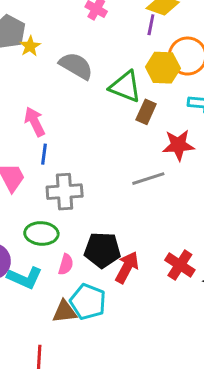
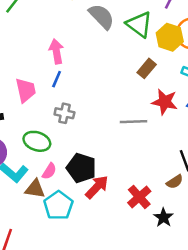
green triangle: (125, 87) -> (139, 24), moved
gray cross: (65, 192) -> (64, 113), size x0.7
brown triangle: (65, 312) -> (35, 189), moved

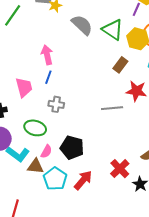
red arrow: (97, 187) -> (83, 180), moved

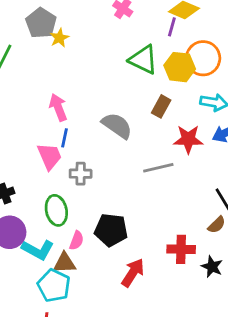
gray semicircle: (82, 25) -> (117, 126), moved
pink trapezoid: (24, 87) -> (50, 156), moved
green ellipse: (35, 128) -> (56, 210), turned 70
red cross: (120, 169) -> (181, 249), turned -36
cyan pentagon: (55, 179) -> (54, 286), moved

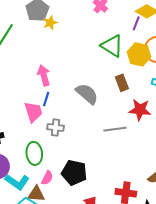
brown rectangle: (161, 106) -> (122, 83), turned -56

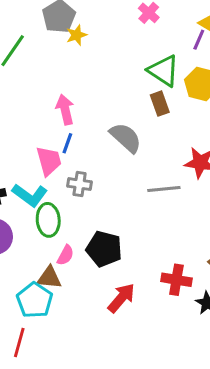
brown rectangle: (122, 83) -> (160, 104), moved
cyan L-shape: (17, 182) -> (30, 195), moved

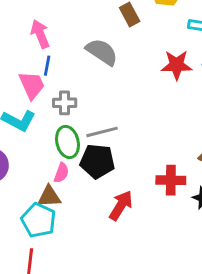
gray line: (164, 189) -> (102, 132), moved
green ellipse: (48, 220) -> (67, 142), moved

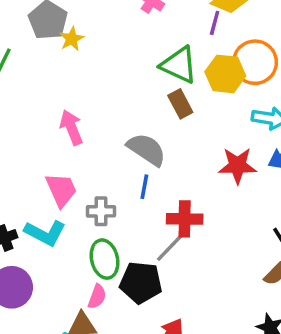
blue line: (47, 66) -> (144, 187), moved
gray line: (102, 132) -> (171, 246), moved, turned -32
red cross: (171, 180) -> (185, 219), moved

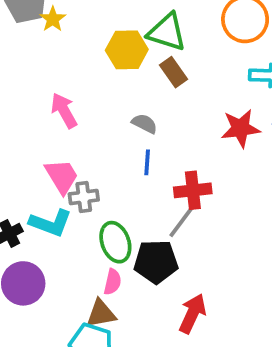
yellow hexagon: (225, 74) -> (127, 50), moved
gray semicircle: (147, 149) -> (145, 124), size x0.6
gray cross: (101, 211) -> (84, 197), moved

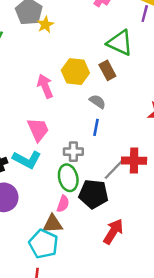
yellow hexagon: (127, 50) -> (75, 72), moved
brown rectangle: (173, 72) -> (107, 70), moved
red cross: (193, 190) -> (134, 161), moved
gray cross: (84, 197) -> (73, 152), moved

